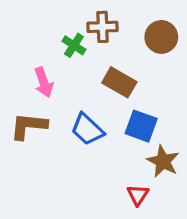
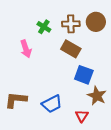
brown cross: (102, 27) -> (71, 24), moved
brown L-shape: (29, 126) -> (16, 100), moved
blue trapezoid: (87, 129) -> (52, 104), moved, turned -70

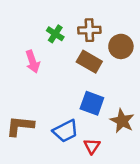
brown circle: (96, 22) -> (121, 46), moved
blue square: (84, 75) -> (92, 103), moved
red triangle: (82, 116) -> (92, 146), moved

